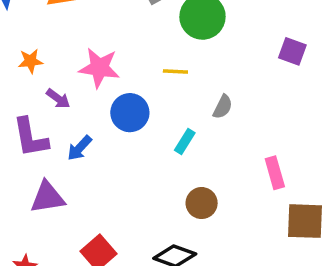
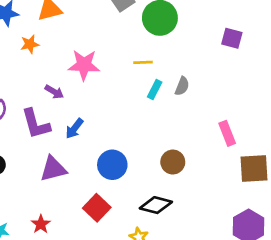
orange star: (31, 61) -> (30, 44), moved
blue circle: (130, 113) -> (112, 165), moved
cyan rectangle: (185, 141) -> (155, 90), moved

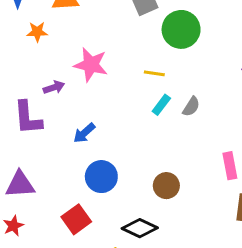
purple arrow: (54, 92) -> (54, 87), turned -60
blue arrow: (74, 128) -> (84, 133), moved
purple triangle: (53, 169) -> (20, 185), moved

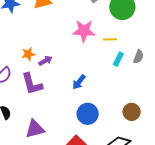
orange star: (37, 32) -> (28, 54), moved
pink star: (91, 65) -> (84, 31), moved
blue arrow: (84, 133) -> (79, 82), moved

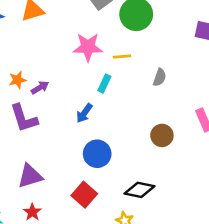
cyan rectangle: (118, 59) -> (104, 83), moved
brown circle: (132, 112) -> (162, 135), moved

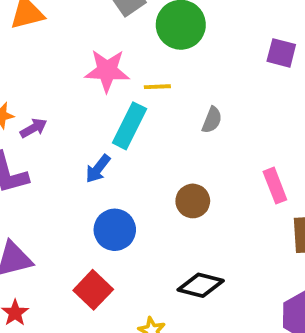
cyan rectangle: (104, 83) -> (130, 126), size x1.6
brown circle: (162, 135) -> (193, 201), moved
black diamond: (140, 190) -> (201, 285), moved

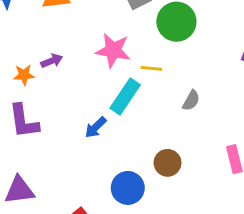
purple arrow: (34, 128) -> (52, 61), moved
blue circle: (115, 230) -> (128, 188), moved

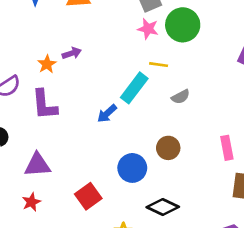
pink star: (113, 50) -> (148, 29), moved, size x0.7
orange star: (24, 75) -> (47, 64), turned -30
gray semicircle: (191, 100) -> (181, 97), moved, turned 30

